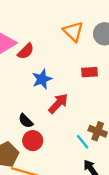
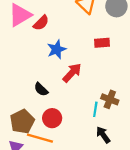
red circle: (33, 141) -> (52, 118), moved
cyan line: (83, 142) -> (95, 109), turned 48

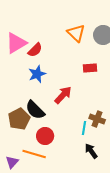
blue star: (57, 49) -> (37, 74), moved
black semicircle: (41, 89) -> (35, 110), size x1.5
brown pentagon: (22, 121) -> (19, 119), moved

